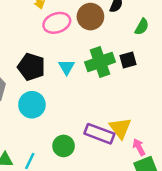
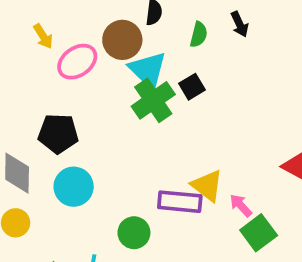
cyan triangle: (67, 67) -> (148, 70), moved, size x1.6

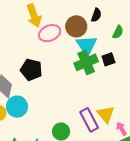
yellow arrow: (43, 36) -> (34, 16), size x1.6
cyan circle: (74, 187) -> (17, 107), moved
purple rectangle: (180, 202) -> (89, 120), turned 45

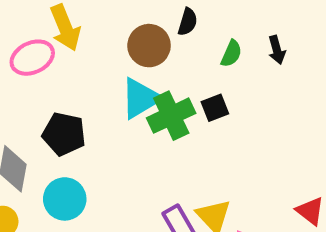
pink ellipse: (50, 33) -> (32, 58), moved
cyan triangle: (87, 45) -> (141, 98), moved, turned 35
cyan circle: (17, 107) -> (65, 199), moved

